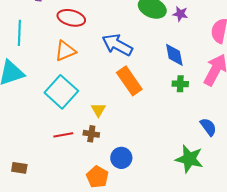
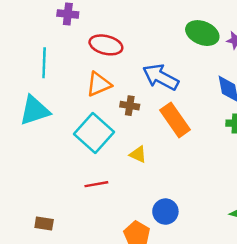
yellow triangle: (98, 110) -> (138, 154), turned -35
brown cross: (91, 134) -> (130, 106), moved

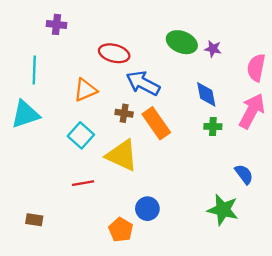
red ellipse: (106, 45) -> (114, 53), moved
brown cross: (130, 106) -> (124, 113), moved
cyan square: (94, 133) -> (81, 135), size x0.7
yellow triangle: (138, 154) -> (122, 155), size x2.0

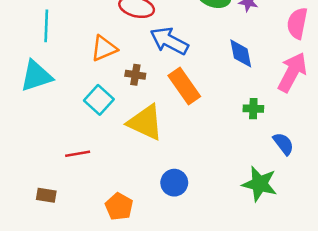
brown cross: (124, 113) -> (135, 75), moved
green cross: (213, 127) -> (253, 109), moved
red line: (83, 183) -> (78, 154), moved
orange pentagon: (121, 230) -> (119, 207), moved

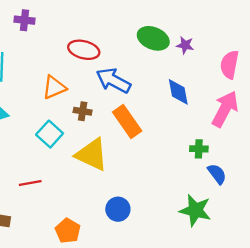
green cross: (253, 109) -> (199, 149), moved

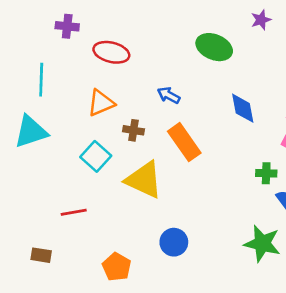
purple star: (185, 45) -> (261, 20), moved, turned -30
red ellipse: (84, 50) -> (111, 52), moved
blue arrow: (113, 81) -> (169, 95), size x0.6

